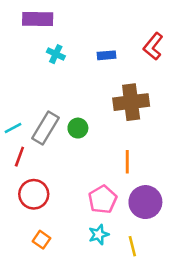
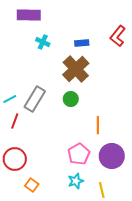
brown cross: (131, 102) -> (76, 69), moved, turned -36
green circle: (78, 128) -> (71, 99), moved
red circle: (34, 194) -> (15, 159), moved

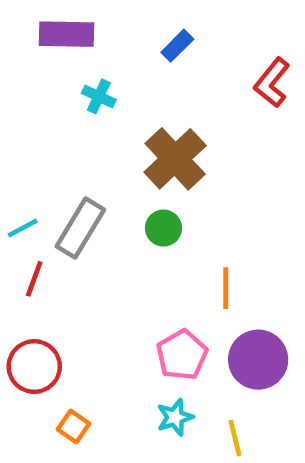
blue rectangle: (82, 43) -> (177, 46), moved, turned -40

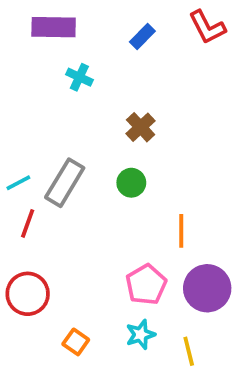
red L-shape: (272, 83) -> (207, 27), moved, turned -66
brown cross: (175, 159) -> (141, 127), size x0.6
orange square: (73, 427) -> (76, 342), moved

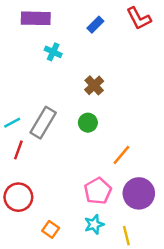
orange line: (181, 231) -> (121, 155), turned 40

